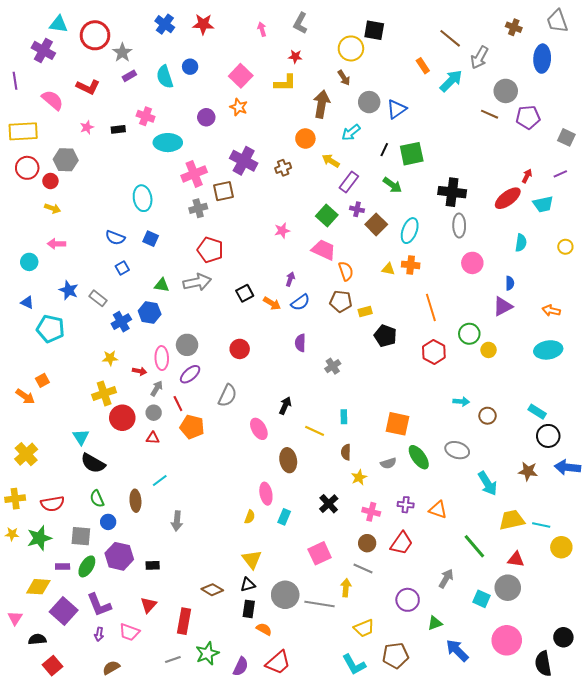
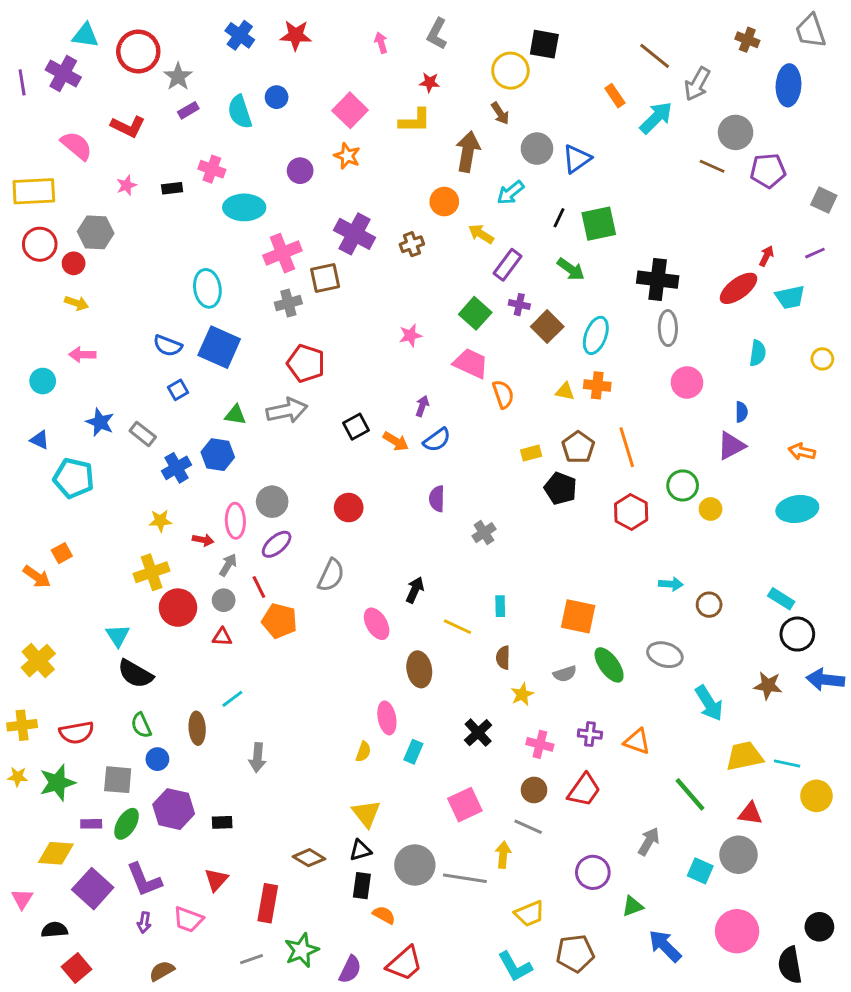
purple line: (15, 81) -> (22, 82), moved
blue square: (151, 239) -> (219, 347), size x1.8
brown pentagon: (341, 301) -> (578, 447), moved, turned 30

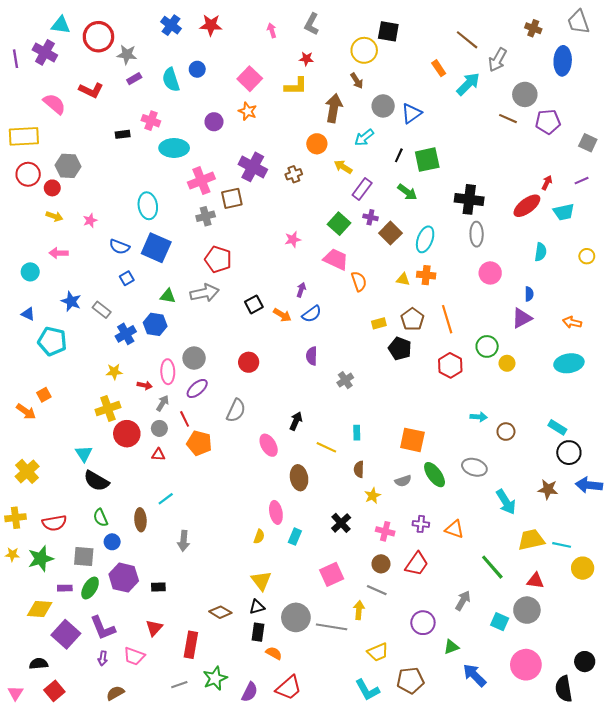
gray star: (178, 77) -> (127, 55), turned -30
pink star: (127, 185) -> (90, 220), moved
pink triangle: (22, 899) -> (15, 693), moved

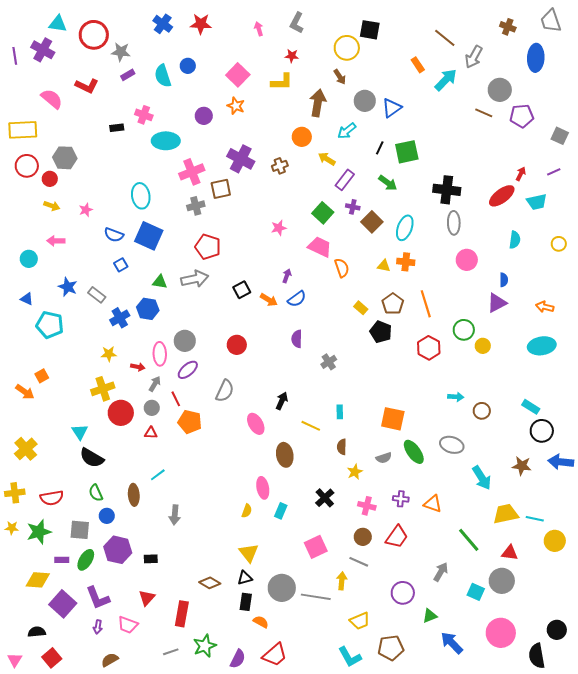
yellow rectangle: (379, 323) -> (361, 308), turned 56

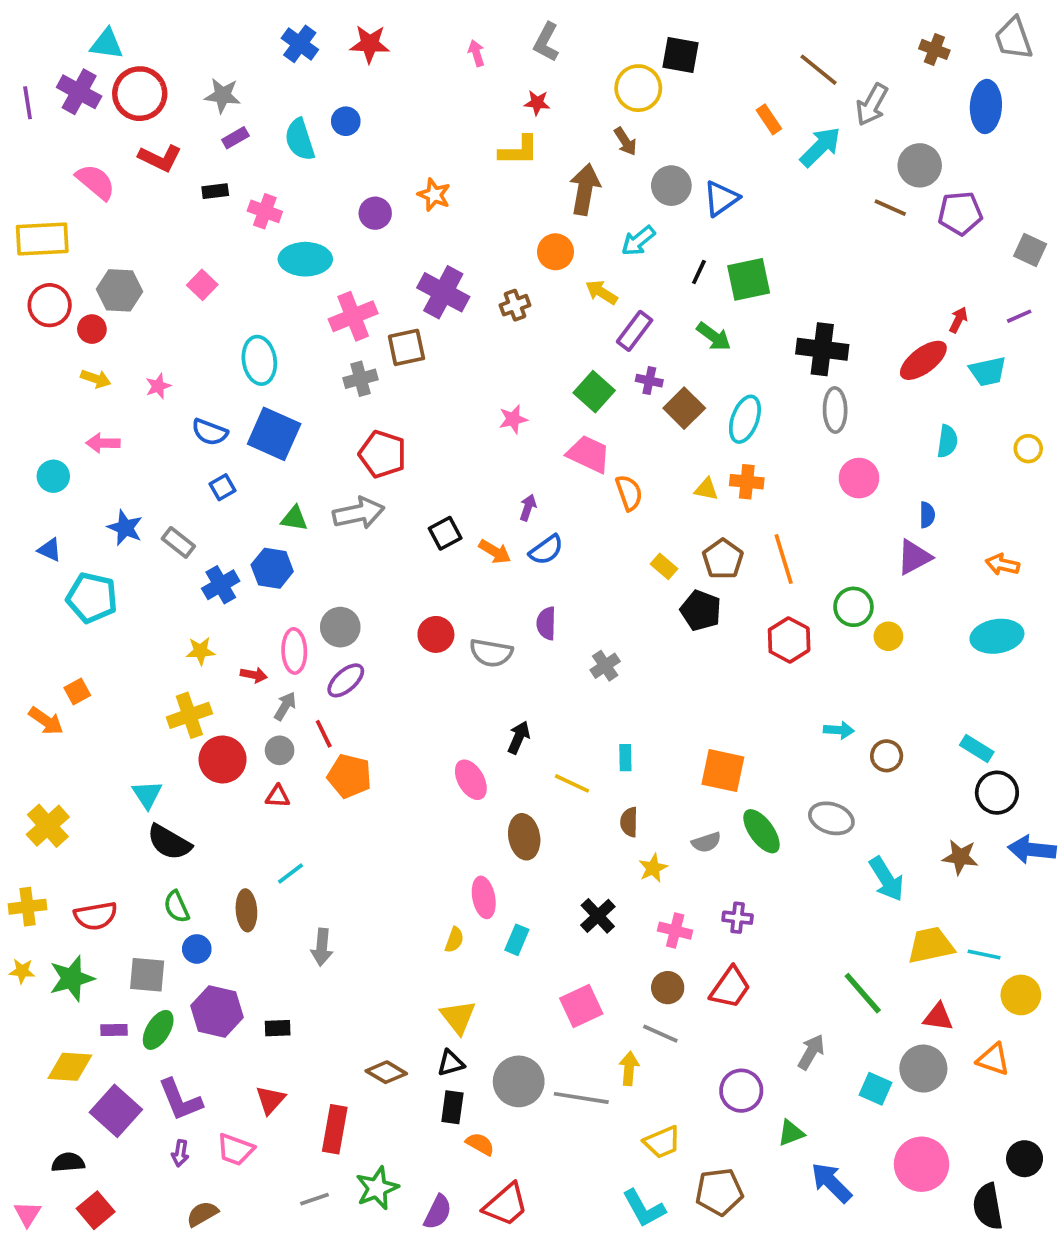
red circle: (94, 35) -> (140, 94), moved
pink square: (238, 75) -> (202, 285), moved, size x0.7
black rectangle: (117, 128) -> (215, 191), moved
gray semicircle: (225, 391) -> (491, 653), moved, turned 75
orange triangle: (433, 504) -> (993, 1059), moved

